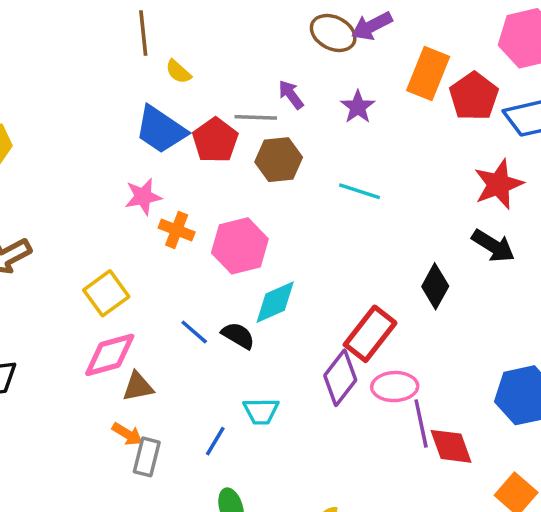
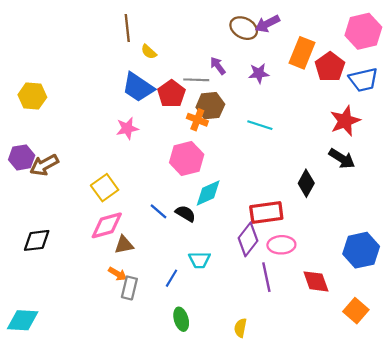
purple star: (358, 107) -> (259, 73), turned 30
orange cross: (177, 230) -> (197, 120), moved
red rectangle: (370, 334) -> (266, 212), turned 44
purple line: (421, 424) -> (266, 277), moved

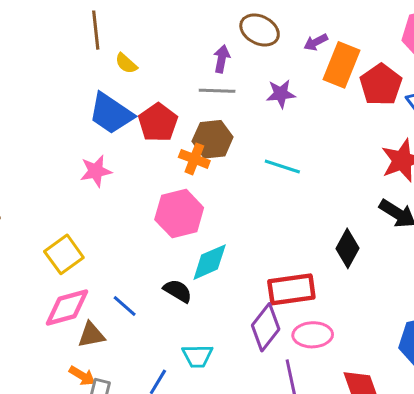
purple arrow: (267, 24) -> (316, 42), moved, size x0.7
purple arrow: (218, 66) -> (222, 59), moved, turned 48
gray line: (196, 80) -> (217, 91), moved
blue line: (159, 211) -> (125, 306), moved

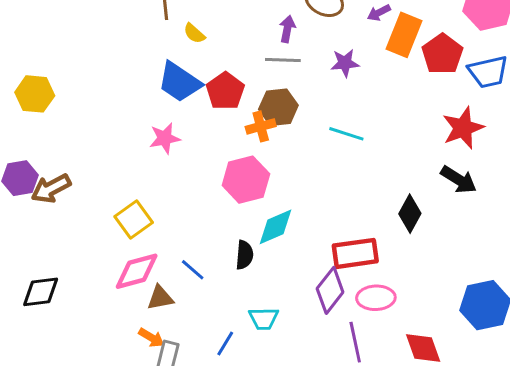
orange cross: (194, 159) -> (261, 126), turned -36
black semicircle: (178, 291) -> (244, 255), turned 64

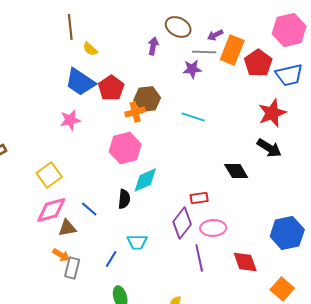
gray line: (283, 60) -> (204, 52), moved
black diamond: (410, 214) -> (236, 171), turned -60
red rectangle: (355, 253) -> (199, 198), size x0.6

